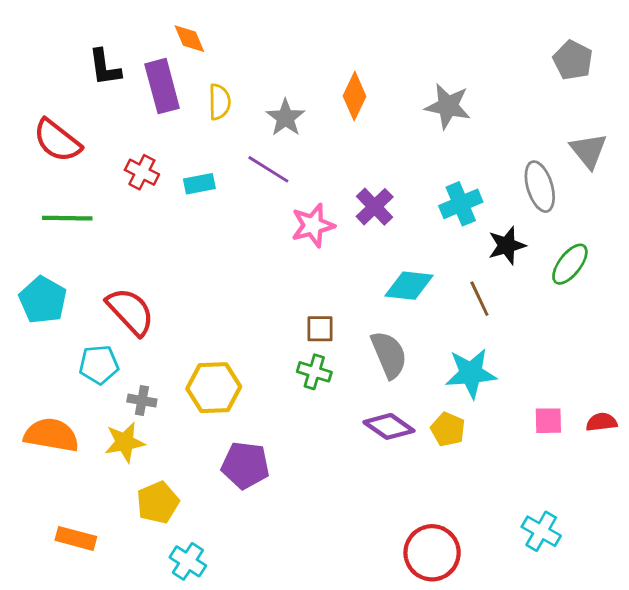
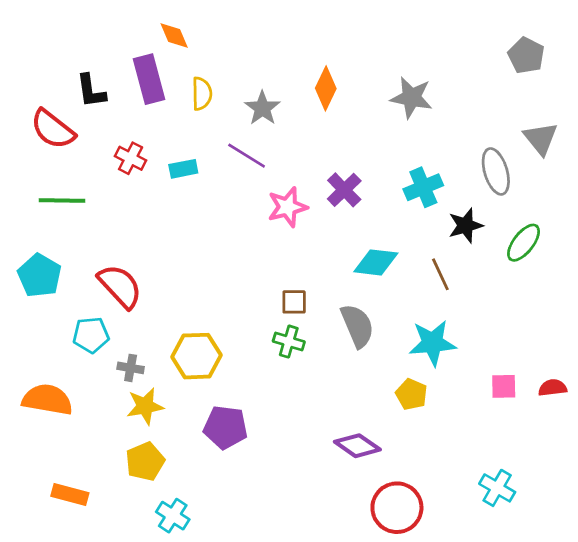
black L-shape: (105, 67) -> (91, 91), moved
purple diamond: (389, 426) -> (357, 446), moved
yellow star: (125, 442) -> (145, 406), moved

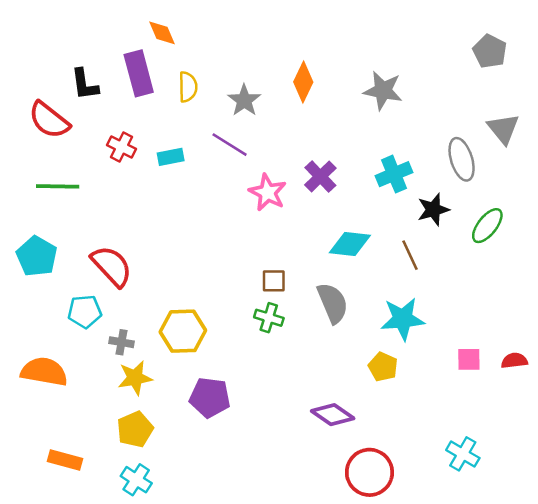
pink star: (287, 207) -> (268, 192), turned -30
cyan cross: (173, 516) -> (136, 480), moved

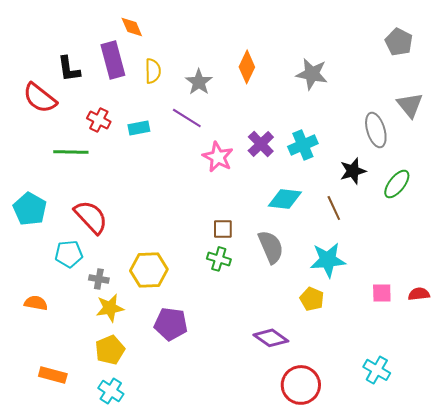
cyan cross: (394, 174) -> (303, 145), moved
green line: (58, 186) -> (71, 152), moved
orange semicircle: (44, 372) -> (36, 303), size x0.6

